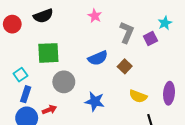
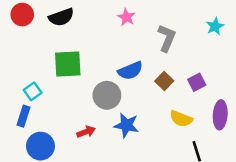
red circle: (12, 24) -> (22, 15), moved
purple square: (150, 39) -> (197, 82), moved
gray circle: (64, 82) -> (107, 95), moved
blue rectangle: (26, 94) -> (24, 116), moved
red arrow: (49, 110) -> (86, 132), moved

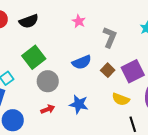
green square: (68, 64) -> (34, 57), turned -35
purple square: (197, 82) -> (133, 71), size x1.6
gray circle: (107, 95) -> (48, 81), moved

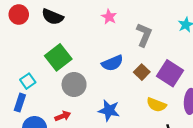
black semicircle: (29, 21) -> (53, 17), turned 42
purple square: (133, 71) -> (170, 73), turned -30
red arrow: (48, 109) -> (63, 116), moved

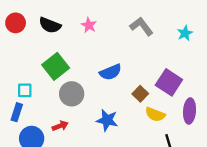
pink star: (109, 17) -> (89, 25), moved
gray L-shape: (144, 35) -> (141, 26), moved, turned -60
brown square: (142, 72) -> (140, 94), moved
cyan square: (28, 81) -> (25, 90), turned 35

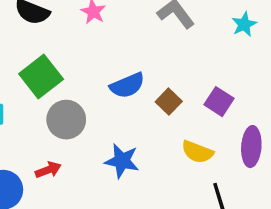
purple square: (169, 82) -> (219, 102), size x0.7
brown square: (140, 94) -> (169, 102), moved

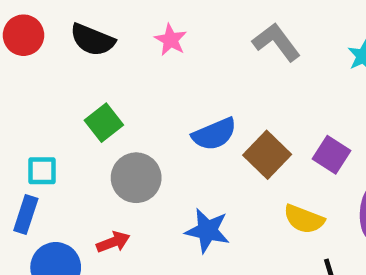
green square: (41, 76) -> (104, 123), size x0.7
brown square: (169, 102) -> (267, 155), size x1.4

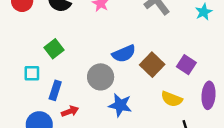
green square: (104, 123) -> (54, 49), moved
gray circle: (136, 178) -> (101, 77), moved
blue rectangle: (26, 215) -> (55, 90), moved

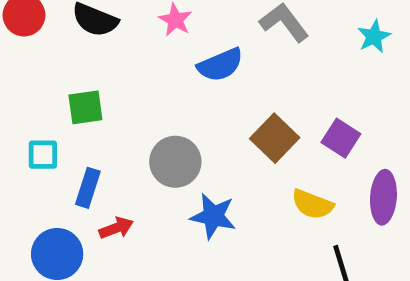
green square: (54, 49) -> (85, 107), turned 30
blue semicircle: (124, 54) -> (220, 65), moved

